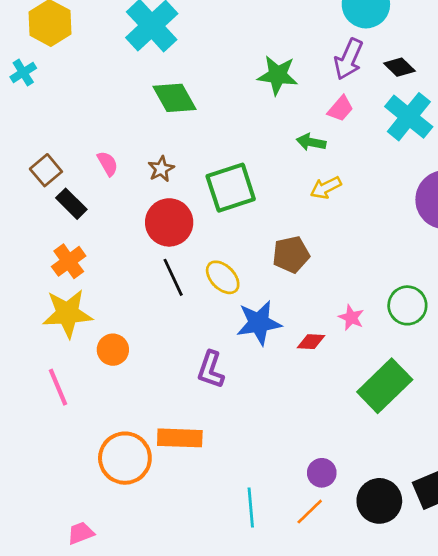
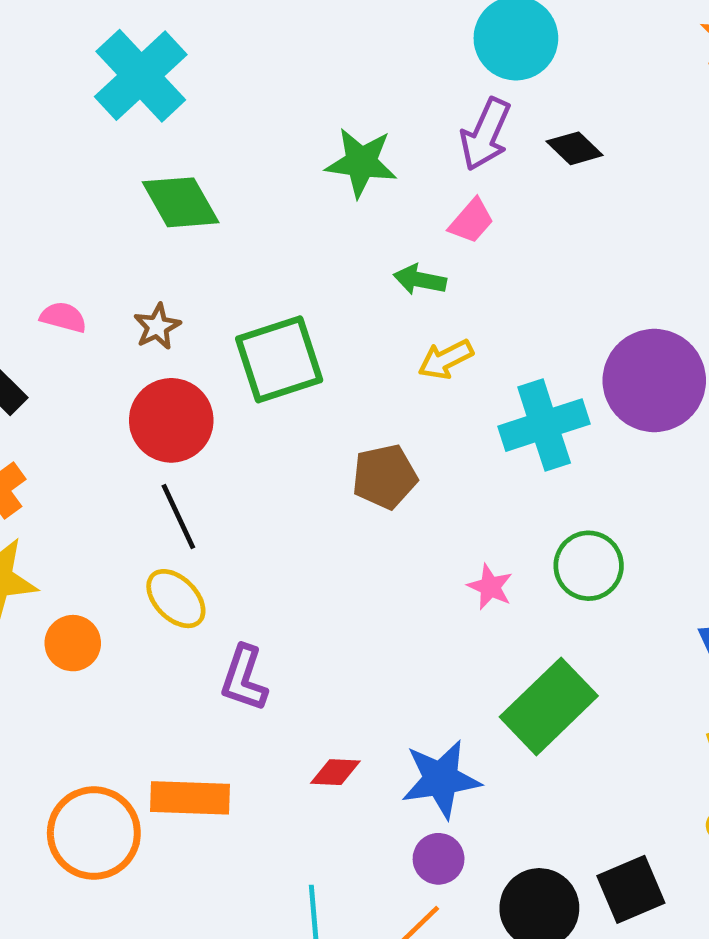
cyan cross: (409, 117) -> (544, 425), moved, turned 33
pink semicircle: (108, 164) -> (63, 317), turned -45
yellow ellipse: (223, 277) -> (176, 599), moved
blue star: (259, 323) -> (441, 779), moved
red diamond: (311, 342) -> (335, 772), moved

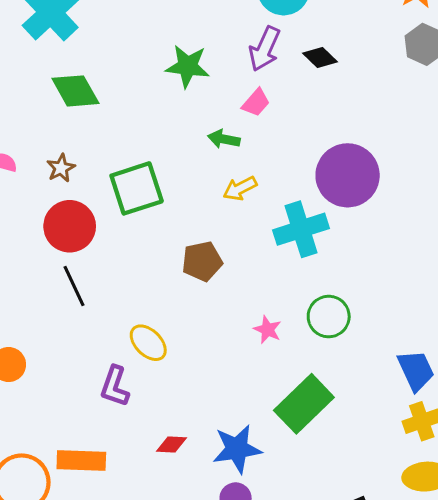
purple circle: (654, 380) -> (348, 175), moved
yellow ellipse: (176, 599) -> (148, 343), moved

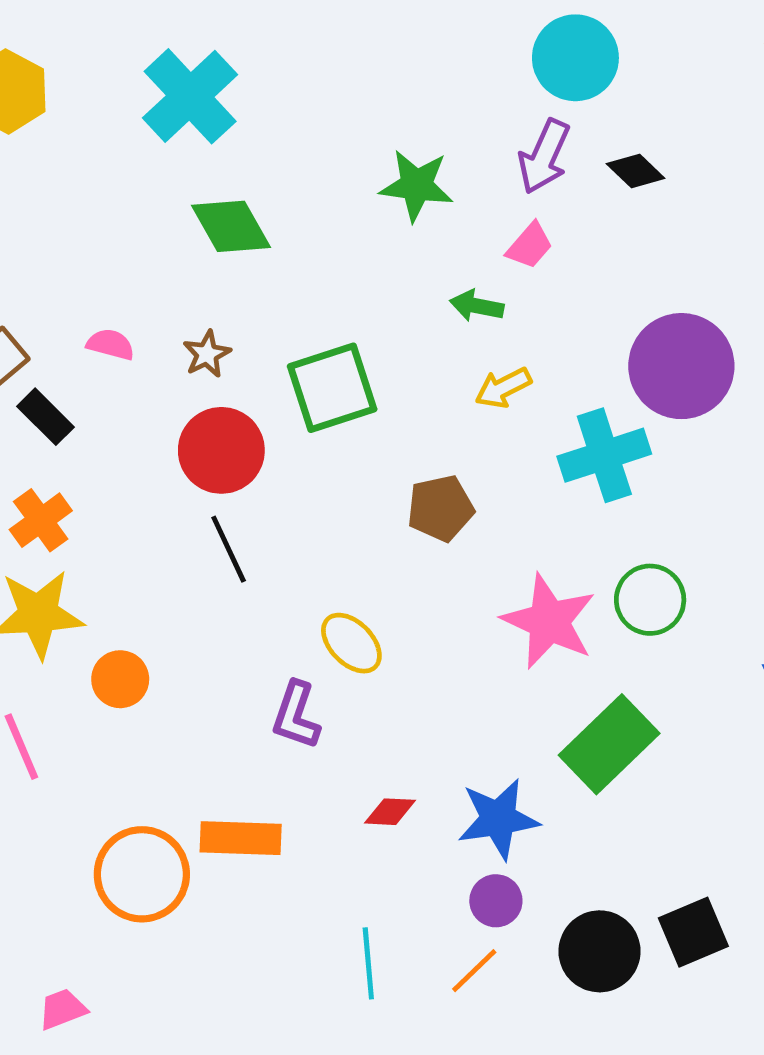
pink star: (268, 330) -> (549, 621), size x2.0

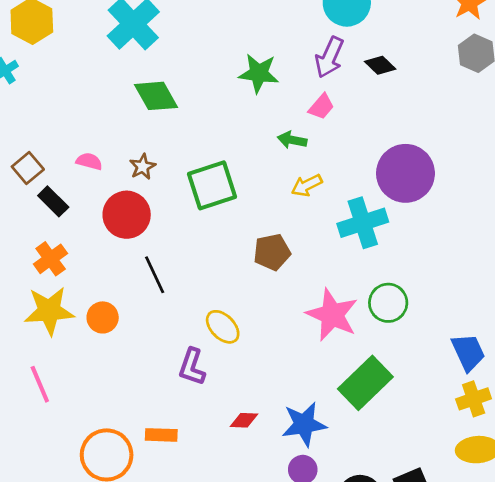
red circle: (221, 450) -> (127, 215), moved
orange circle: (120, 679) -> (103, 317), moved
orange rectangle: (241, 838) -> (161, 435), size x0.7

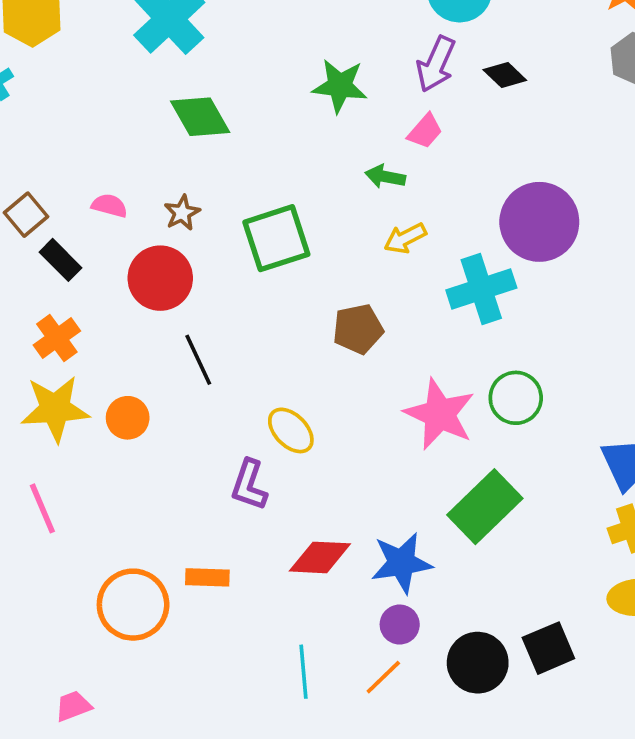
red diamond: (244, 420) -> (320, 557), size x1.6

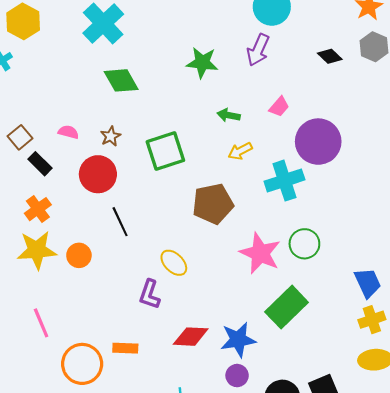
black diamond: (505, 75) -> (330, 56), moved
pink trapezoid: (425, 131) -> (279, 107), moved
brown pentagon: (358, 329) -> (213, 204), size x1.4
pink line: (42, 508) -> (41, 323), moved

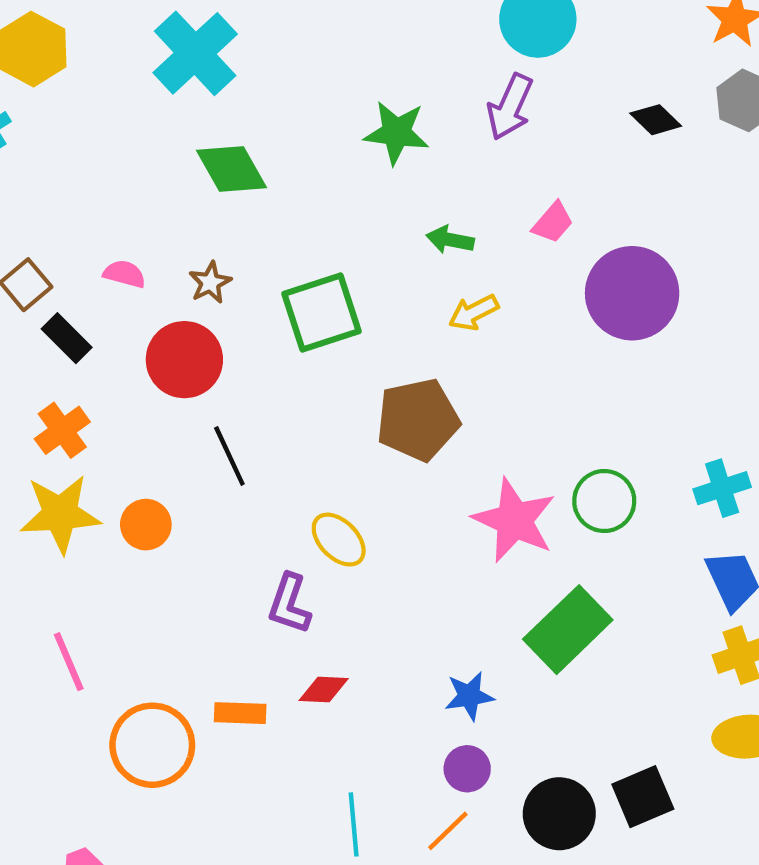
cyan cross: (284, 181) -> (722, 488), moved, size x0.7
red diamond: (191, 337) -> (324, 689), moved, size x0.7
blue star: (238, 340) -> (469, 696), size x0.7

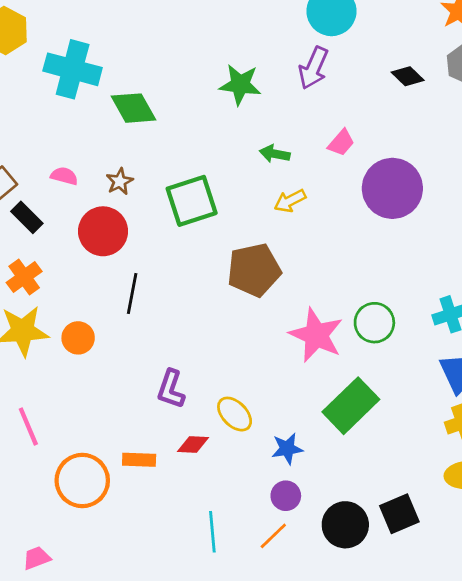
cyan cross: (195, 53) -> (73, 69), moved, turned -32
black line: (229, 456) -> (132, 294), turned 36
yellow ellipse: (339, 540) -> (235, 414), moved

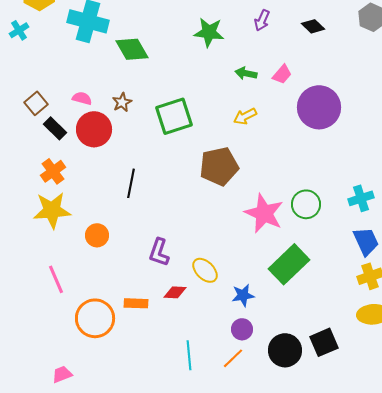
purple arrow: (313, 68) -> (262, 20), size x0.7
black diamond: (408, 76) -> (313, 26), moved
green arrow: (275, 154) -> (246, 73), moved
red circle: (103, 231) -> (94, 129), moved
orange circle: (78, 338) -> (97, 235), moved

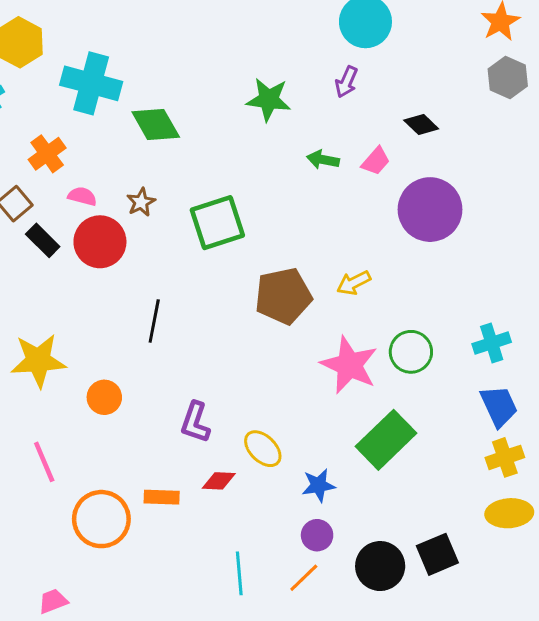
black diamond: (313, 26) -> (421, 124), moved
yellow arrow: (245, 116) -> (354, 283), moved
orange cross: (53, 171) -> (47, 154), moved

